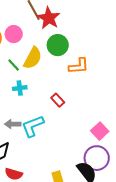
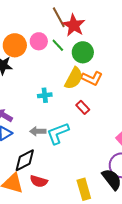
yellow semicircle: (33, 58) -> (74, 78), moved
green line: (14, 65) -> (58, 45), moved
orange L-shape: (79, 66) -> (92, 78), moved, turned 30

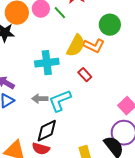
green circle: (83, 52) -> (110, 25), moved
cyan cross: (45, 95) -> (47, 63), size x1.6
black diamond: (25, 160) -> (47, 131), moved

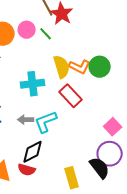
green circle: (110, 25) -> (100, 67), moved
yellow semicircle: (76, 46) -> (62, 67), turned -45
red rectangle: (85, 75) -> (71, 96), size x1.6

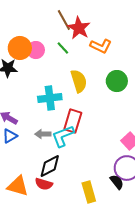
pink circle: (27, 30) -> (36, 50), moved
orange L-shape: (80, 67) -> (101, 46), moved
red rectangle: (71, 96) -> (73, 121), moved, turned 60
black semicircle: (100, 168) -> (117, 182), size x0.7

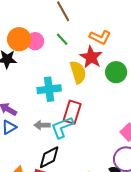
red star: (79, 28) -> (91, 57), moved

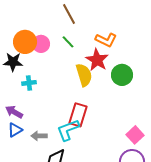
cyan cross: (49, 89) -> (29, 83), moved, size x0.6
gray arrow: (42, 125) -> (39, 136), moved

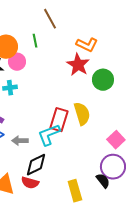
green line: (68, 42) -> (35, 41), moved, turned 32
pink circle: (41, 44) -> (17, 62), moved
yellow semicircle: (84, 75) -> (82, 114), moved

